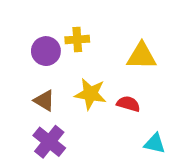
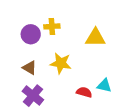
red semicircle: (128, 104) -> (84, 92), moved
cyan triangle: (155, 143) -> (104, 86), moved

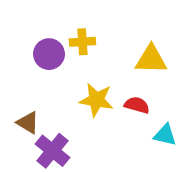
brown triangle: (30, 68) -> (28, 123), moved
red semicircle: (84, 92) -> (137, 105), moved

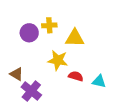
yellow triangle: (151, 59) -> (75, 38), moved
red semicircle: (137, 105) -> (76, 76), moved

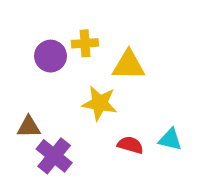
brown triangle: (17, 74) -> (29, 127), turned -32
red semicircle: (76, 76) -> (130, 145), moved

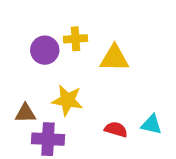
yellow star: (99, 103) -> (67, 100), moved
purple cross: (54, 156) -> (48, 139), turned -36

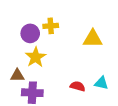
yellow triangle: (114, 58) -> (93, 39), moved
yellow star: (67, 100) -> (36, 57), moved, turned 30

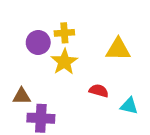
yellow star: (36, 57) -> (64, 62), moved
red semicircle: (78, 86) -> (99, 91), moved

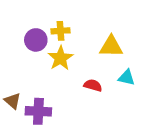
brown triangle: (22, 96) -> (12, 101), moved, turned 42
cyan triangle: (129, 106) -> (127, 78), moved

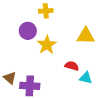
yellow cross: (60, 31) -> (46, 11), moved
cyan triangle: (127, 78) -> (86, 78), moved

